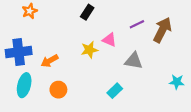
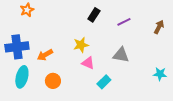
black rectangle: (87, 12) -> (94, 15), moved
brown arrow: (162, 30) -> (159, 27), moved, size x0.6
pink triangle: (109, 40) -> (88, 63), moved

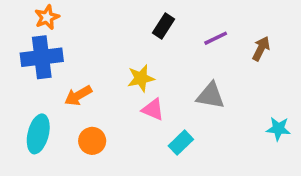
brown arrow: (159, 27) -> (261, 49), moved
blue cross: (17, 47) -> (42, 57), moved

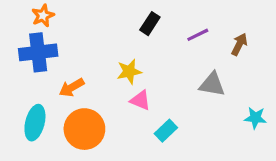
gray triangle: (210, 96) -> (212, 84), moved
orange circle: (92, 141) -> (84, 129), size x1.6

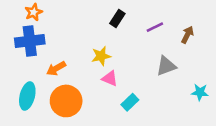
gray triangle: (212, 84) -> (166, 66), turned -30

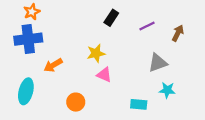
cyan star: (200, 92) -> (167, 90), moved
orange circle: (66, 101) -> (76, 102), moved, size x0.6
cyan rectangle: (130, 102) -> (139, 104), moved, turned 49

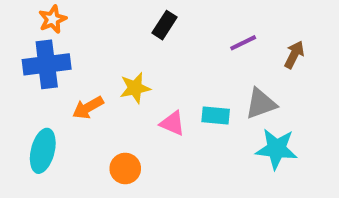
black rectangle: (111, 18) -> (165, 25), moved
yellow star: (96, 53) -> (135, 88), moved
cyan star: (167, 90) -> (276, 149), size x1.5
cyan rectangle: (139, 104) -> (216, 115), moved

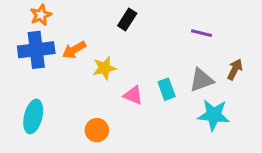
purple line: (243, 43) -> (201, 33), moved, turned 40
brown arrow: (294, 55) -> (235, 69), moved
orange arrow: (88, 108) -> (74, 50), moved
cyan rectangle: (216, 115) -> (167, 89), turned 65

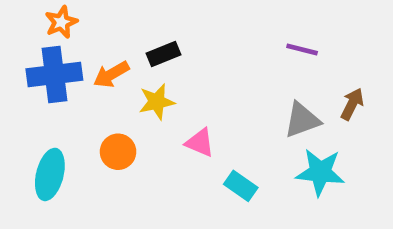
black rectangle: (127, 19) -> (163, 54), moved, turned 35
cyan rectangle: (167, 89) -> (241, 186), moved, turned -35
orange circle: (97, 130) -> (118, 152), moved

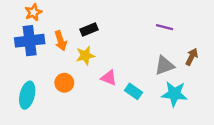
orange arrow: (111, 74) -> (61, 41), turned -78
cyan rectangle: (241, 186) -> (134, 91), moved

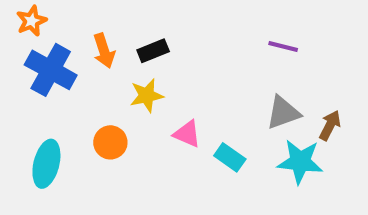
orange star: (33, 12) -> (32, 21), moved
blue cross: (30, 41) -> (51, 70), turned 36
orange arrow: (61, 41) -> (104, 51), moved
brown arrow: (192, 57) -> (330, 125), moved

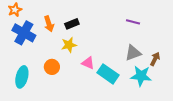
cyan rectangle: (230, 157) -> (108, 74), size x1.5

